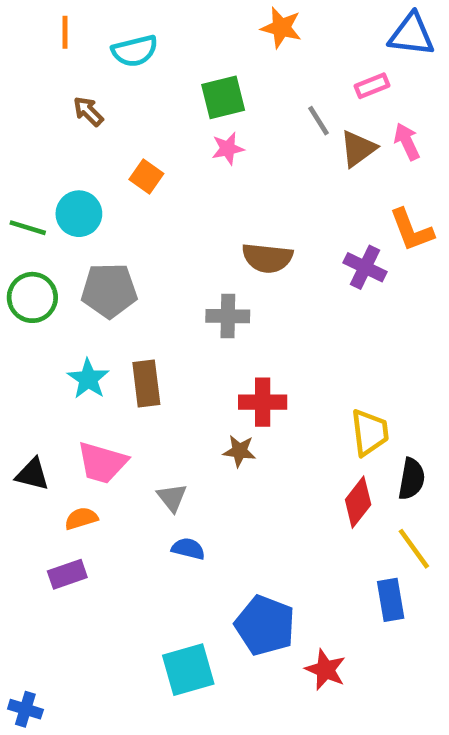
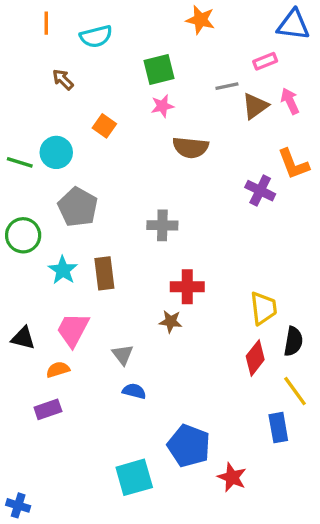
gray line: (319, 121) -> (227, 86), turned -70
brown semicircle: (267, 258) -> (191, 147), moved
gray pentagon: (109, 290) -> (78, 207), turned 30
green circle: (32, 297) -> (23, 235), moved
pink trapezoid: (102, 463) -> (73, 330), turned 102

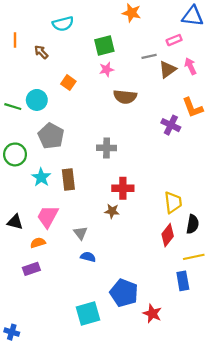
orange line: (46, 23) -> (15, 40), moved
yellow line: (295, 391) -> (194, 257), turned -66

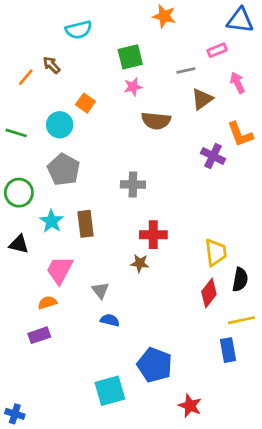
orange line: (15, 40) -> (26, 77), moved, turned 40
brown triangle: (168, 69) -> (202, 99), moved
cyan circle: (37, 100) -> (60, 125), moved
black triangle: (15, 222) -> (19, 244), moved
red star: (152, 314) -> (190, 406), moved

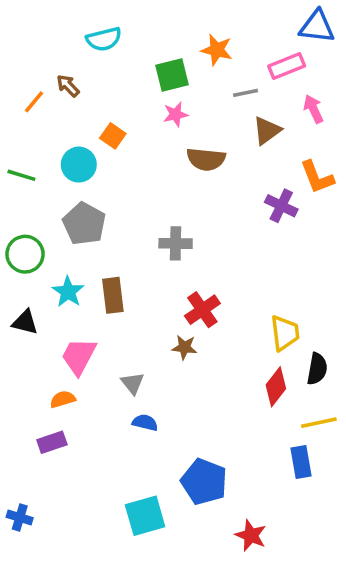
orange star: (164, 16) -> (217, 50), moved
pink rectangle: (217, 50) -> (287, 66), size x1.4
red cross: (153, 235) -> (202, 310), turned -35
blue cross: (15, 414) -> (20, 518), moved

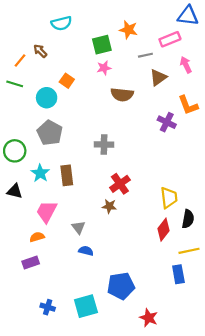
green line: (21, 175) -> (15, 84), moved
blue pentagon: (204, 482) -> (121, 286), turned -30
blue cross: (20, 518) -> (48, 307), moved

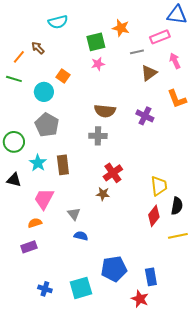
brown semicircle: (122, 95) -> (105, 111), moved
purple cross: (167, 122) -> (145, 116), moved
blue rectangle: (178, 274) -> (151, 277), moved

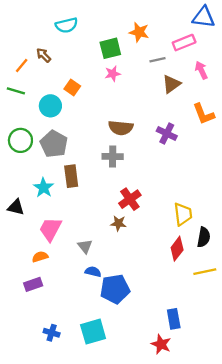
green circle: (14, 142) -> (20, 140), moved
brown rectangle: (63, 165) -> (71, 176), moved
blue pentagon: (114, 269) -> (115, 289), moved

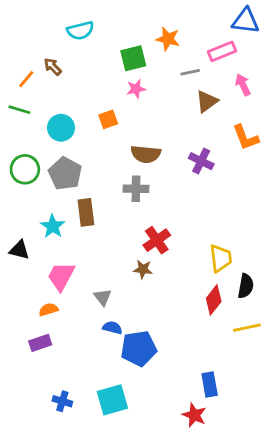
orange square: (72, 87) -> (108, 119), moved, turned 35

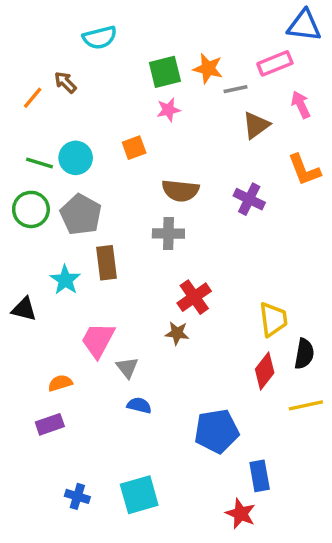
orange star: (168, 39) -> (208, 69), moved
green line: (19, 110) -> (40, 163), moved
pink trapezoid: (61, 276) -> (98, 340), moved
blue pentagon: (139, 348) -> (217, 431), moved

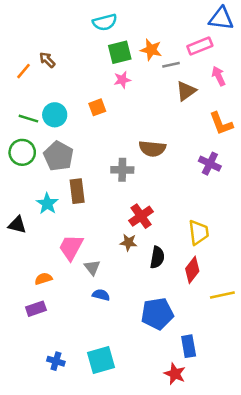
cyan semicircle: (100, 38) -> (105, 22), moved
brown semicircle: (180, 191) -> (152, 149), moved
purple cross: (249, 199) -> (210, 164), moved
black semicircle: (304, 354) -> (157, 257), moved

